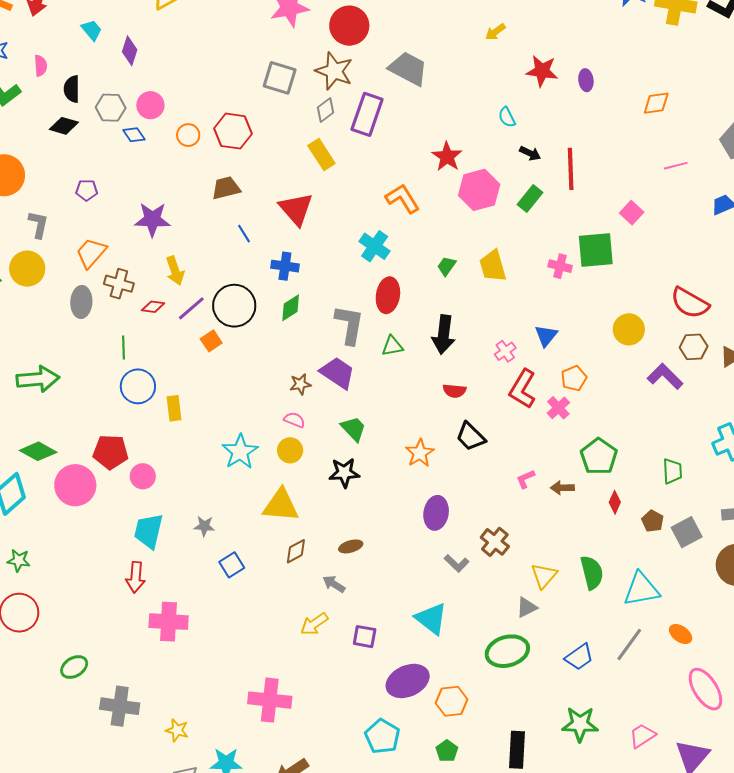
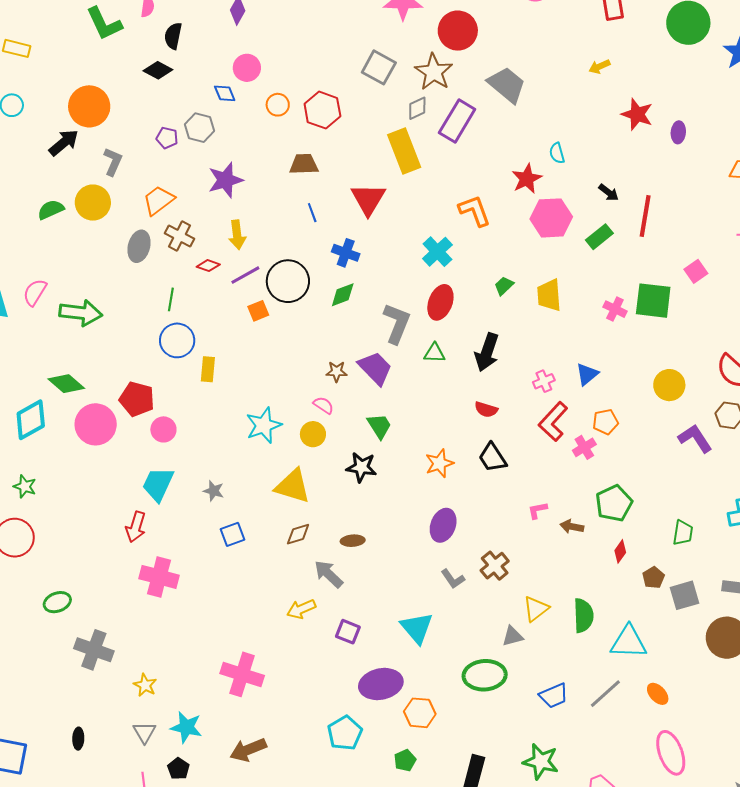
gray hexagon: (111, 108) -> (199, 128), moved
cyan semicircle: (507, 117) -> (557, 153), moved
yellow rectangle: (321, 155) -> (404, 151), size x1.4
purple star: (152, 219) -> (225, 180), turned -30
gray arrow: (334, 584) -> (329, 574), size x1.4

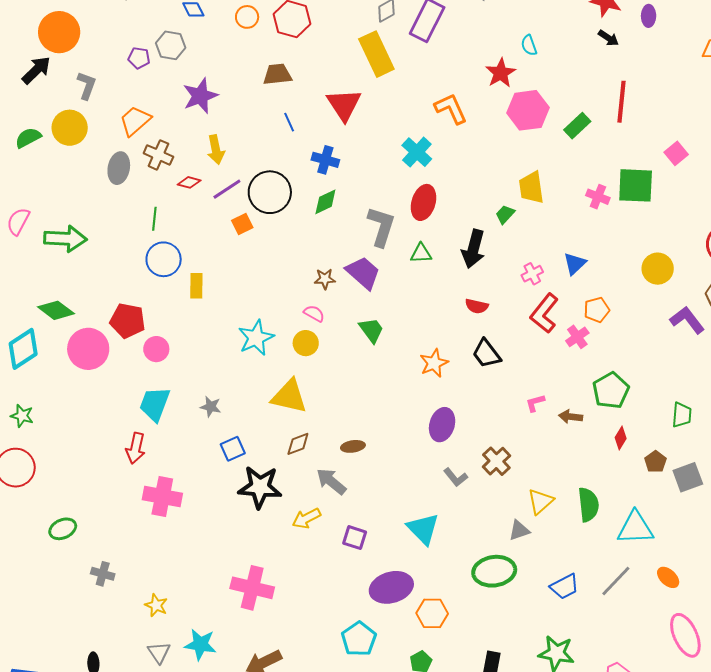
black arrow: (609, 193) -> (608, 38), moved
green trapezoid: (504, 286) -> (505, 214), moved
black star: (361, 467) -> (260, 487), moved, size x1.4
gray cross: (94, 650) -> (103, 574), size x0.6

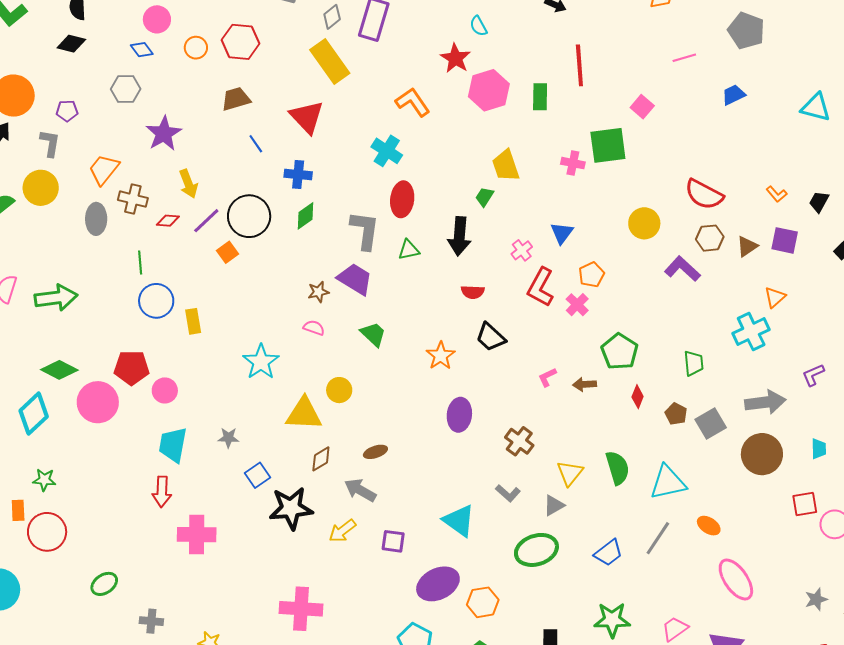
purple pentagon: (139, 58) -> (67, 111), moved
green rectangle: (577, 126) -> (540, 97), turned -36
yellow circle: (306, 343) -> (339, 390), moved
gray L-shape: (456, 477) -> (508, 493), moved

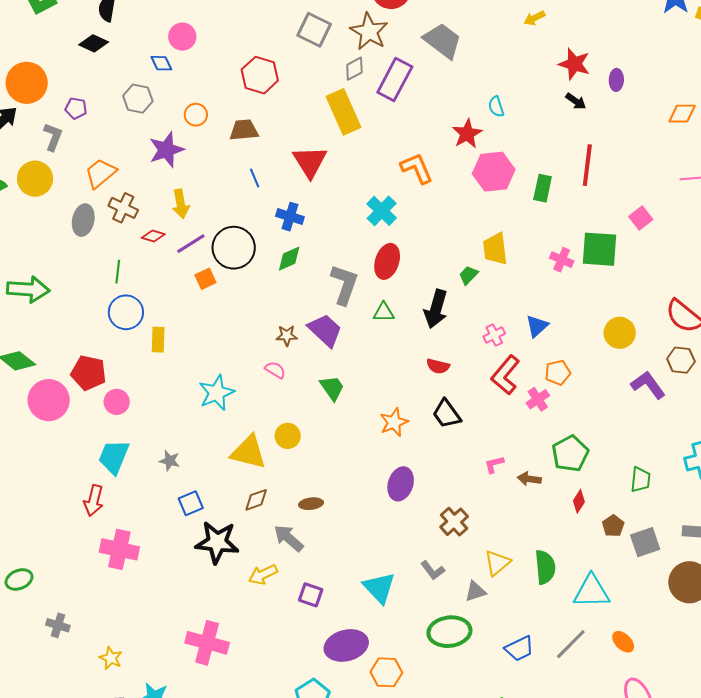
orange circle: (196, 48) -> (196, 115), moved

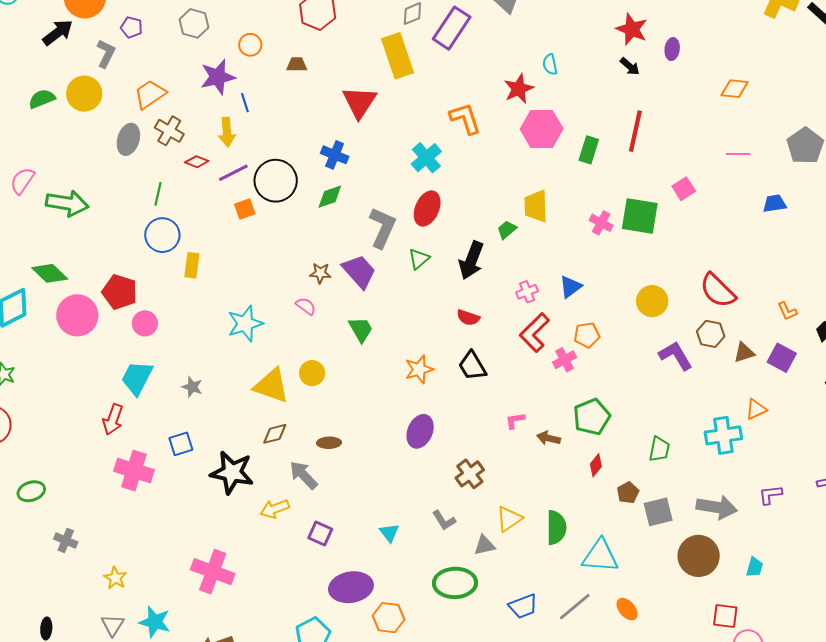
brown trapezoid: (244, 130) -> (297, 65), size x0.7
blue line: (255, 178) -> (245, 103), moved
green triangle: (384, 312) -> (419, 259), turned -45
blue square: (191, 503) -> (181, 444), moved
cyan triangle: (379, 588) -> (389, 533), size x0.6

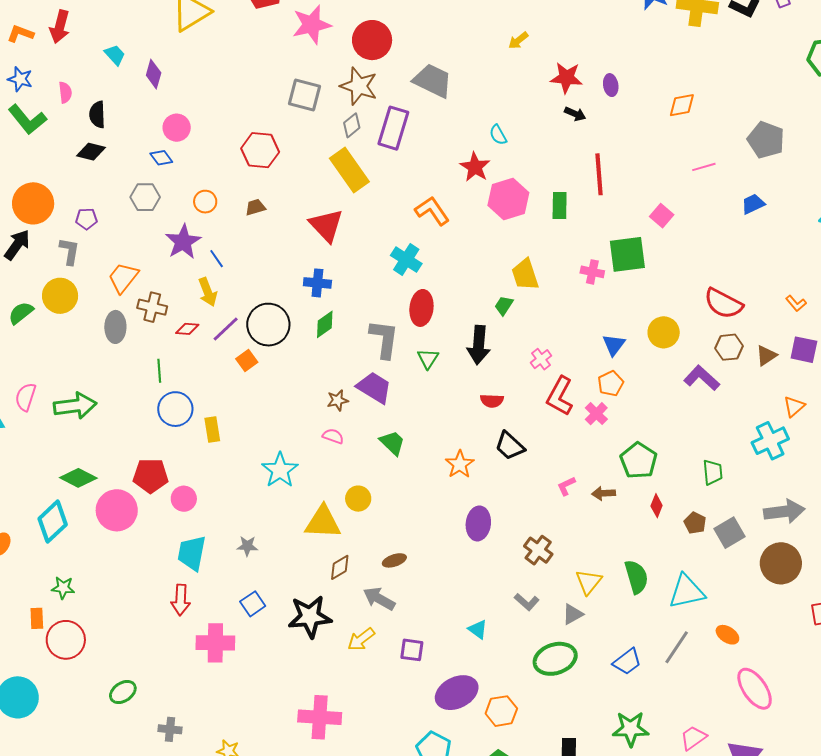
blue triangle: (570, 287) -> (614, 345), moved

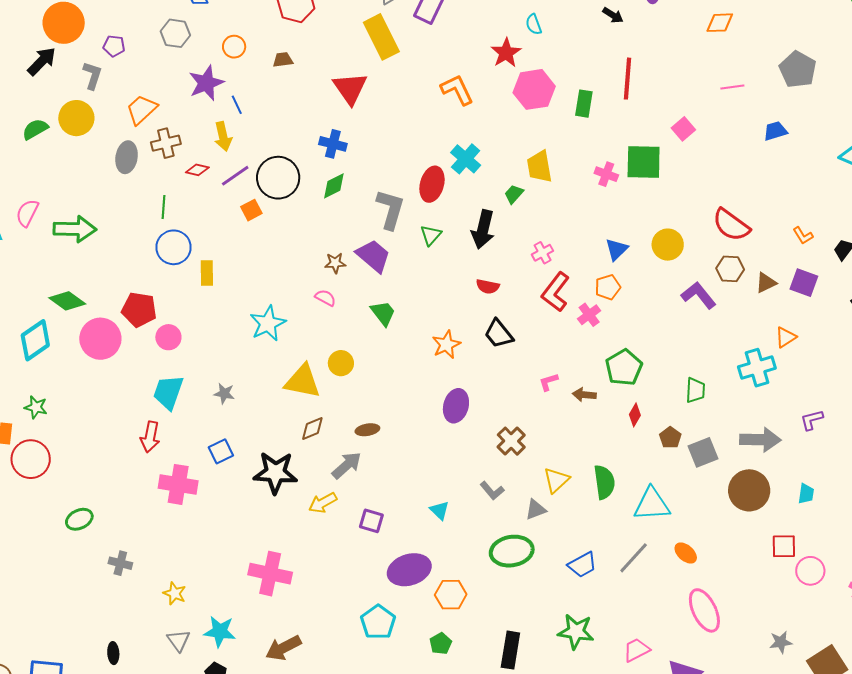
cyan cross: (406, 259) -> (466, 159), moved
brown cross: (152, 307) -> (166, 143), turned -36
gray arrow: (379, 599) -> (347, 465), turned 100

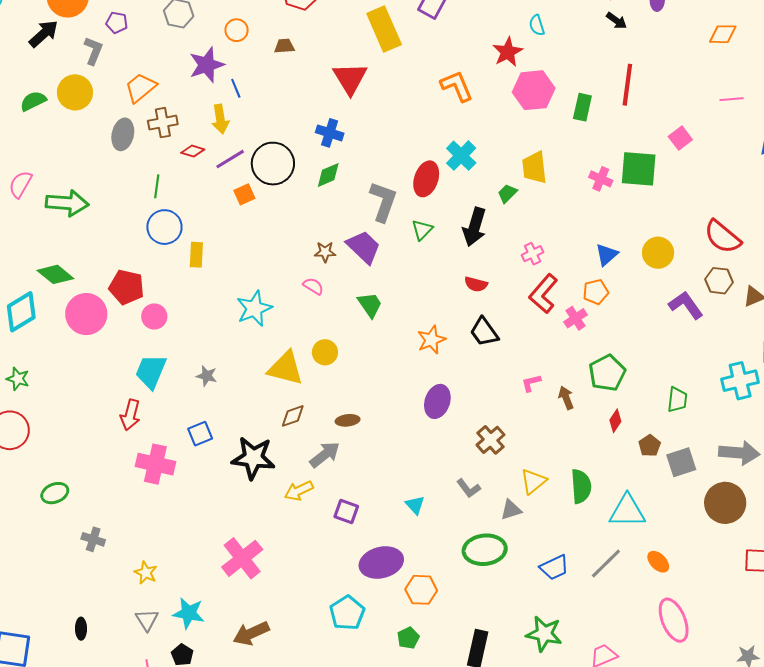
brown arrow: (584, 395) -> (566, 398), turned 60
pink cross: (270, 574) -> (242, 558), turned 36

